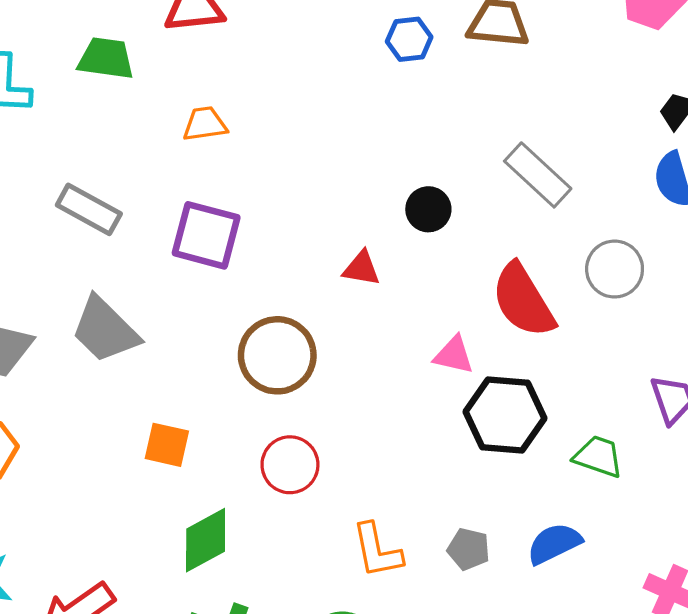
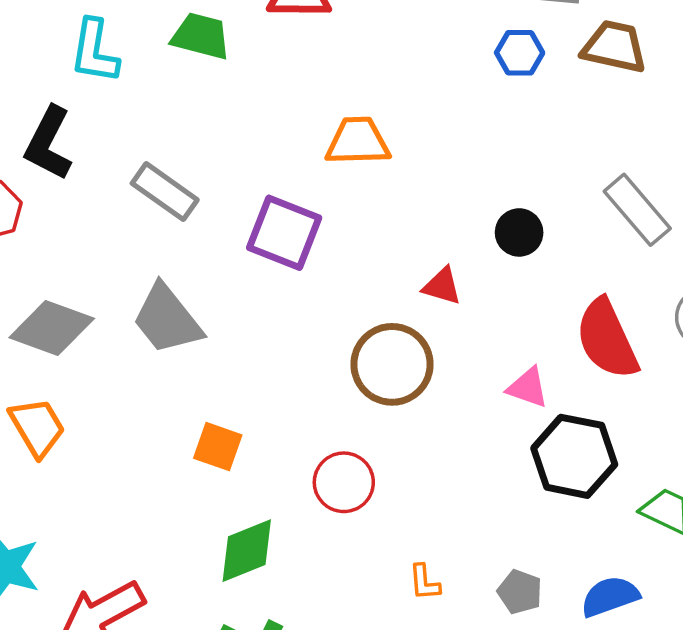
orange trapezoid: (205, 124) -> (358, 141), moved, size x1.4
brown circle: (277, 355) -> (392, 364), moved
orange L-shape: (377, 551) -> (424, 582), size x0.6

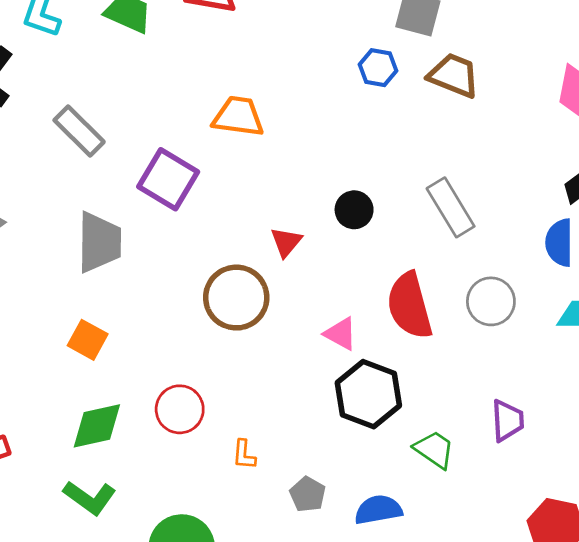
red triangle: (442, 286) -> (286, 242), turned 44
gray trapezoid: (167, 319) -> (99, 242), moved, turned -150
red circle: (344, 482) -> (180, 409), moved
orange L-shape: (424, 582) -> (244, 455), moved

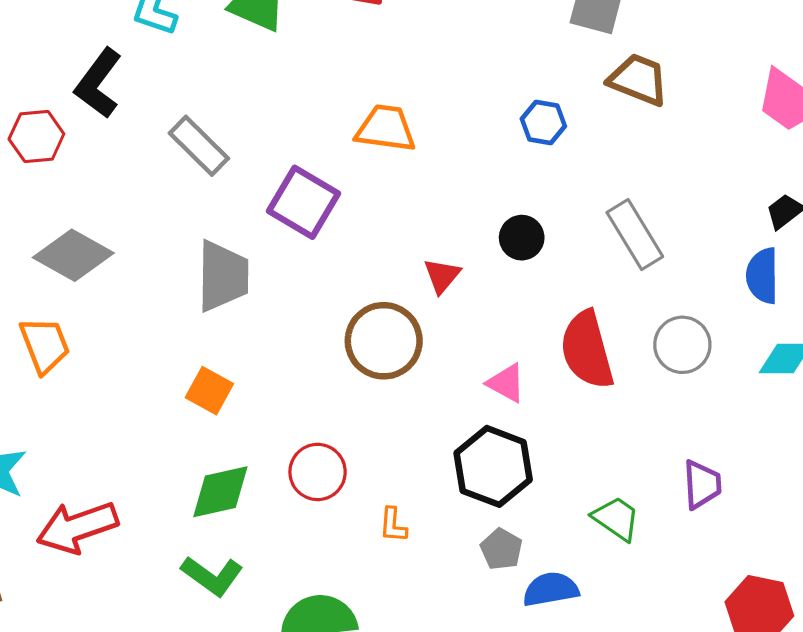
blue hexagon: (378, 68) -> (543, 122), moved
black hexagon: (368, 394) -> (493, 466), moved
gray pentagon: (308, 494) -> (501, 549), moved

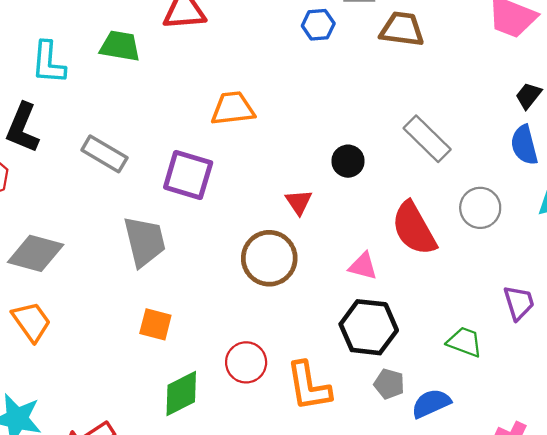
blue hexagon: (543, 122) -> (318, 25), moved
orange L-shape: (393, 525) -> (309, 386), size x2.0

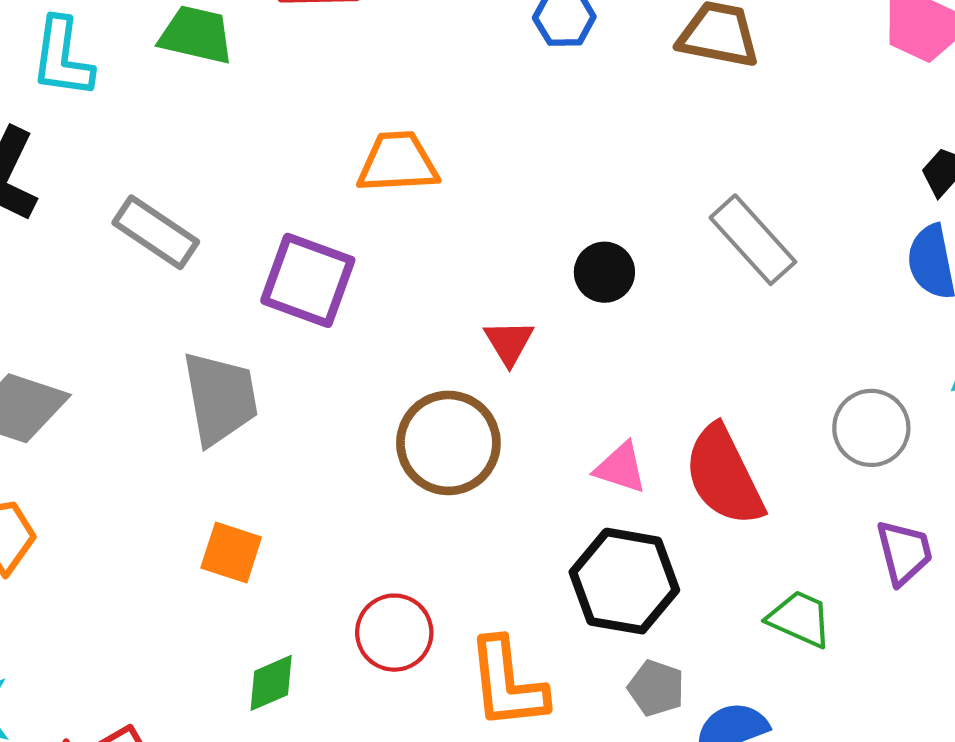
gray circle: (480, 208) -> (871, 428), moved
red semicircle: (414, 228) -> (724, 476), moved
green diamond: (181, 394) -> (271, 683), size x0.7

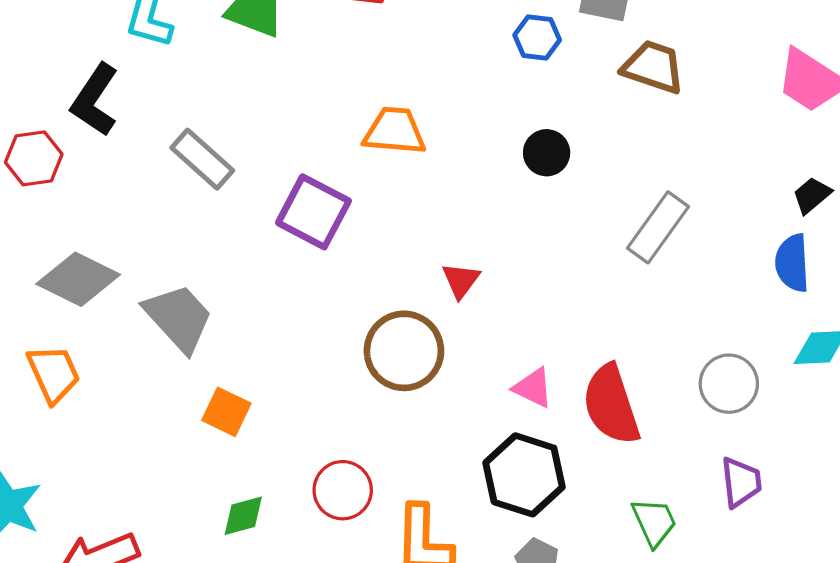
gray rectangle: (753, 240) -> (658, 227), turned 70
black circle: (604, 272) -> (547, 153), moved
gray trapezoid: (220, 398) -> (179, 318), moved, turned -40
green trapezoid: (800, 619) -> (654, 522), turned 34

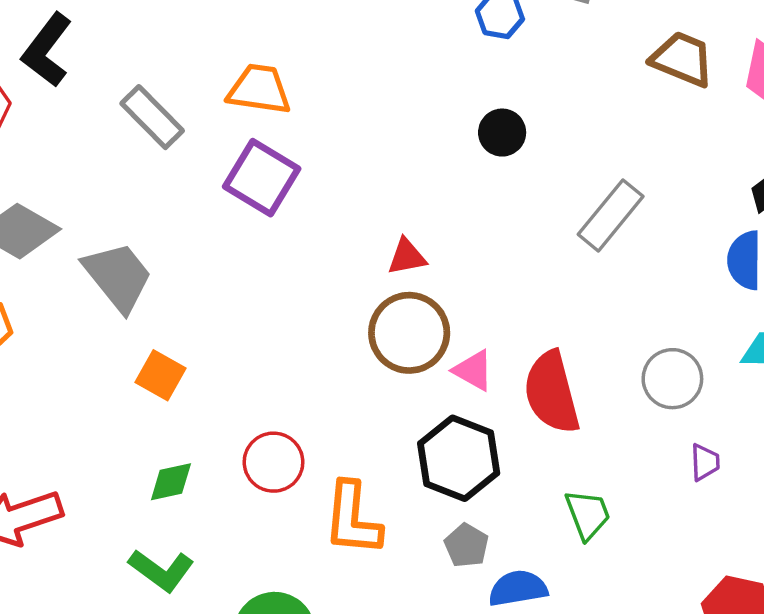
brown trapezoid: (653, 67) -> (682, 59), moved
orange trapezoid: (395, 131) -> (259, 89), moved
red triangle: (461, 280) -> (407, 257), turned 39
brown circle: (404, 351) -> (409, 333), moved
purple trapezoid: (741, 482) -> (705, 462), moved, size x0.7

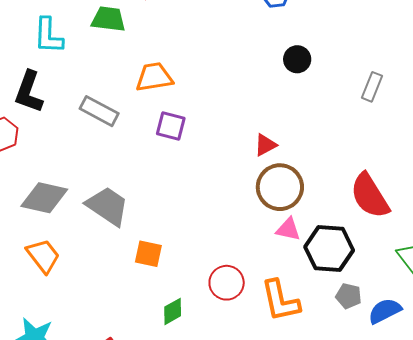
purple square: (262, 178) -> (171, 126), size x0.7
gray rectangle: (611, 215) -> (372, 87), size x0.7
pink triangle: (473, 370) -> (288, 229), moved

